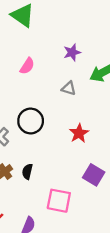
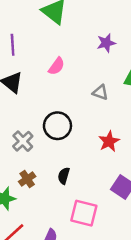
purple star: (72, 52) -> (106, 43), moved
black semicircle: (27, 172) -> (64, 176), moved

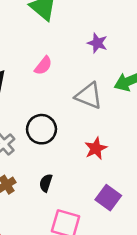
purple star: (106, 43) -> (97, 43), turned 30
gray triangle: (100, 92) -> (89, 96), size x1.6

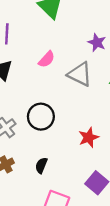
gray triangle: (89, 96) -> (80, 74), moved

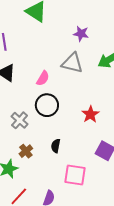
pink semicircle: (47, 59) -> (43, 78), moved

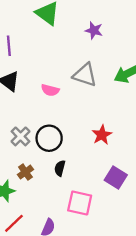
purple star: (81, 34) -> (94, 30), moved
pink semicircle: (43, 78) -> (50, 90), turned 70
black circle: (47, 105) -> (49, 138), moved

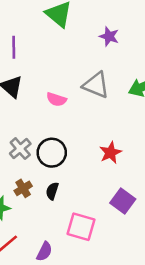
black semicircle: (60, 168) -> (52, 191), moved

